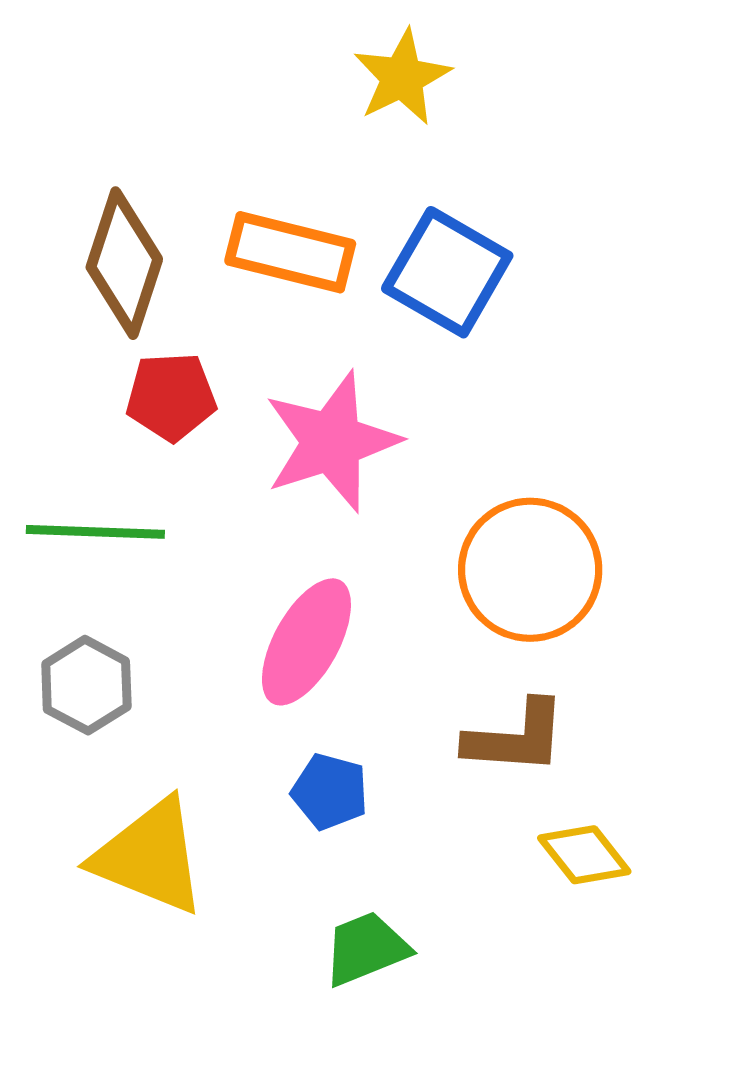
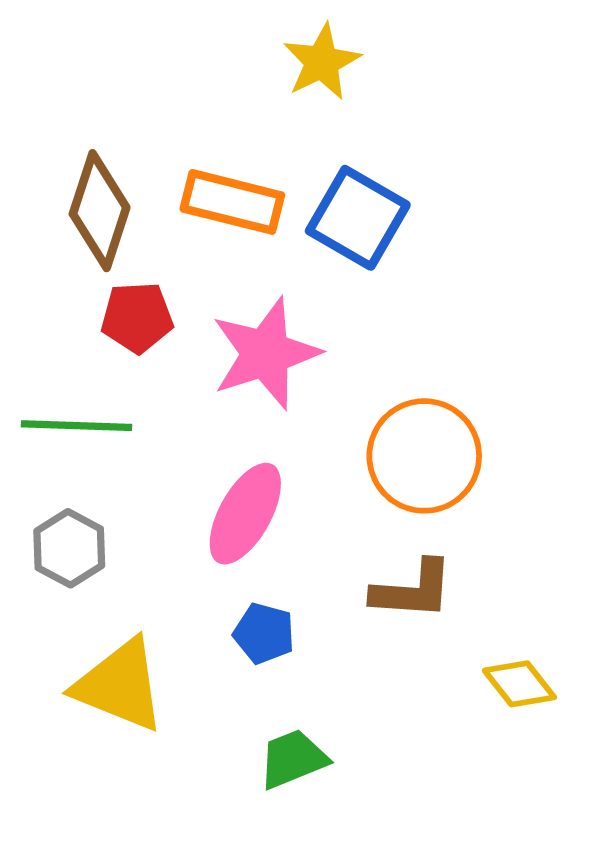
yellow diamond: (584, 855) -> (519, 684), moved

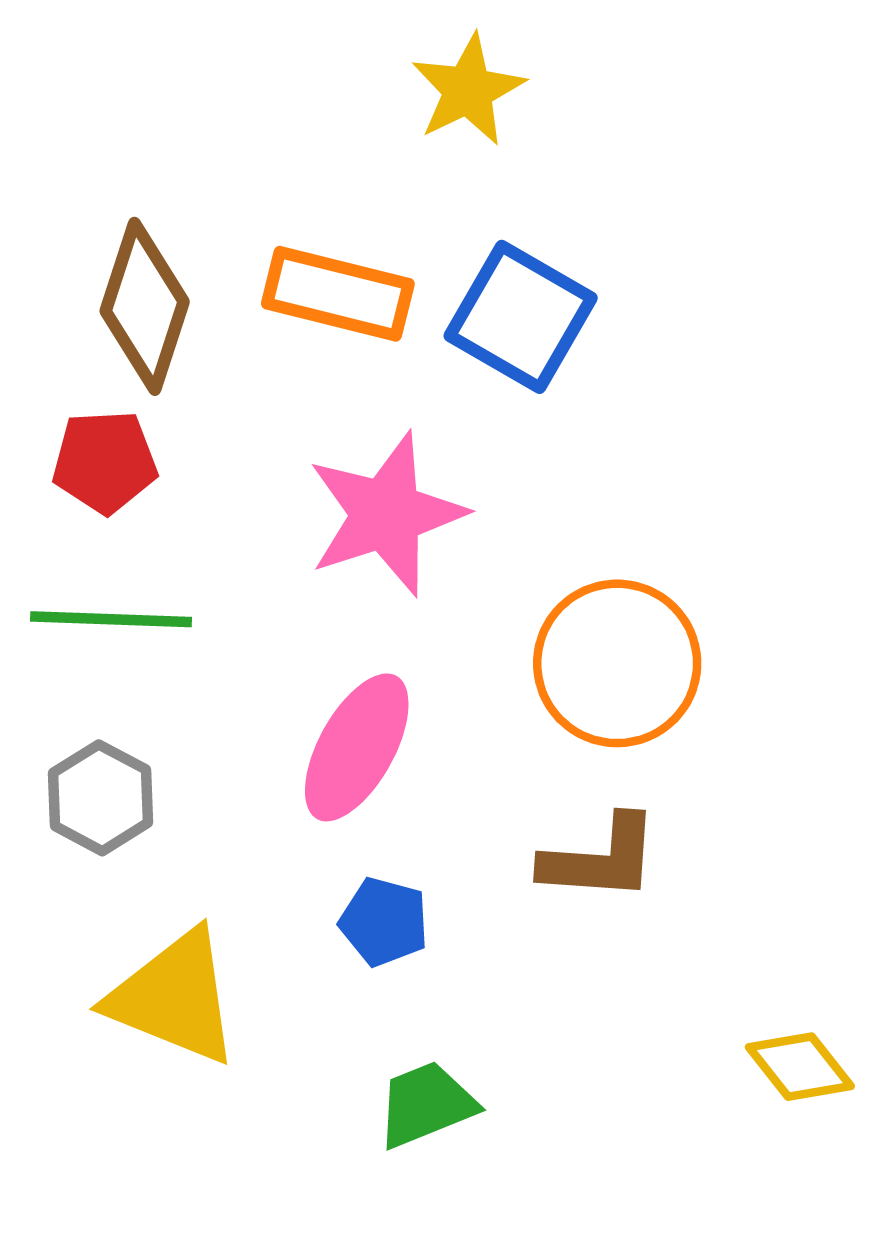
red pentagon: (137, 317) -> (105, 462), moved
yellow diamond: (519, 684) -> (800, 1067), moved

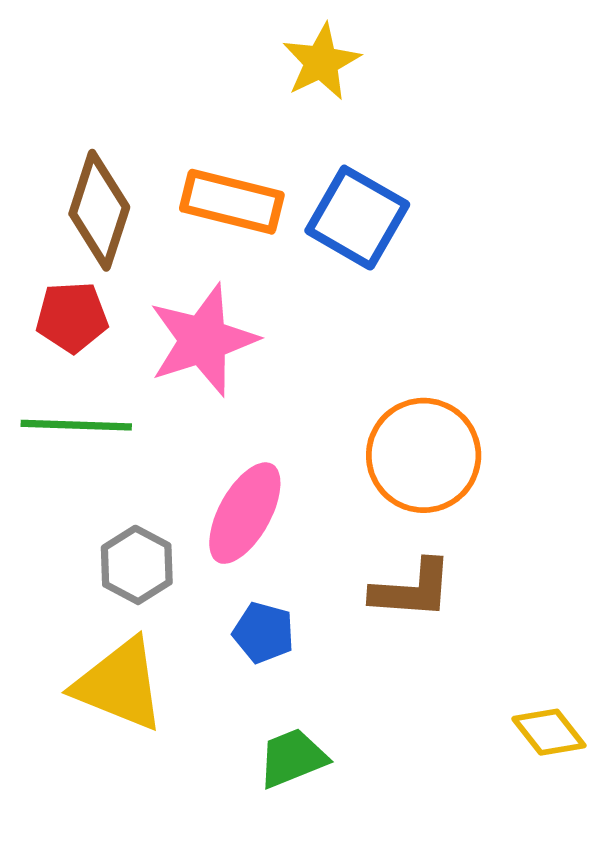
pink star: (386, 514) -> (203, 340), moved
gray hexagon: (101, 798) -> (137, 565), moved

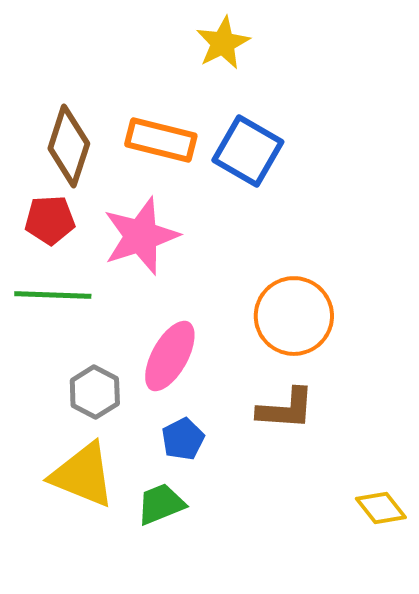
blue pentagon: (264, 633) -> (183, 439), turned 30
green trapezoid: (292, 758) -> (161, 504), moved

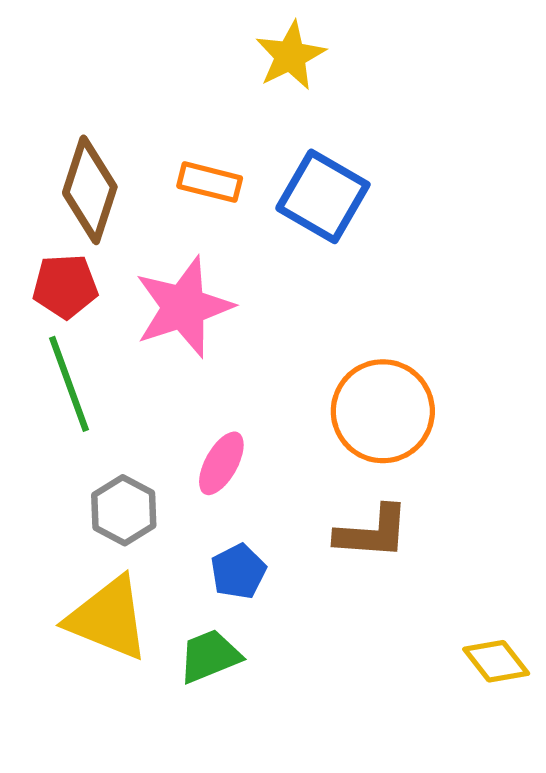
orange rectangle: (161, 140) -> (210, 182), size x0.7
green line: (53, 295) -> (69, 384), turned 68
pink ellipse: (170, 356) -> (221, 463), size x0.7

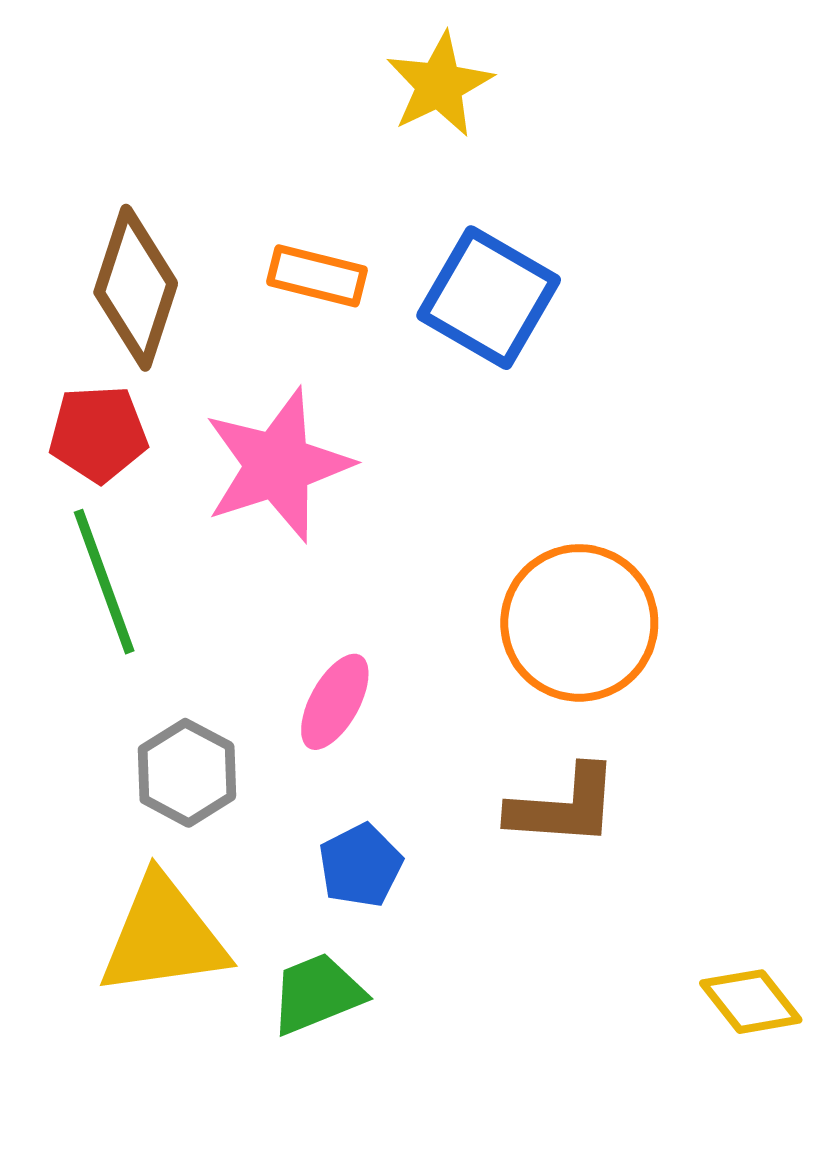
yellow triangle: (108, 618) -> (163, 936), turned -30

